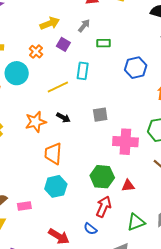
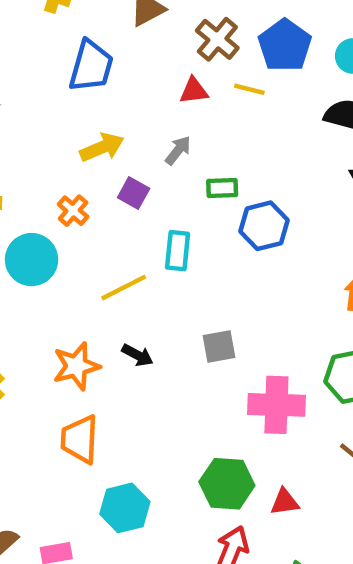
blue hexagon: (136, 68) -> (264, 226), moved
orange trapezoid: (53, 154) -> (80, 439), moved

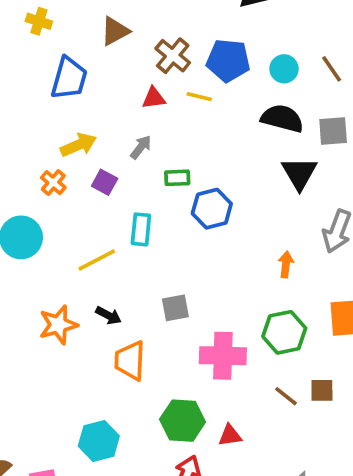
blue pentagon: (285, 45) -> (228, 60), turned -30
orange cross: (73, 211) -> (53, 183), moved
orange trapezoid: (80, 439) -> (130, 361), moved

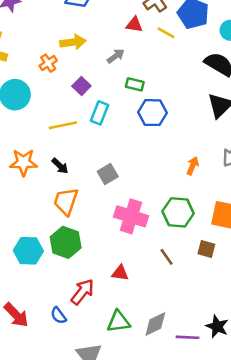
purple square: (105, 182) -> (81, 86), moved
gray square: (175, 308) -> (108, 174), turned -36
brown square: (322, 390) -> (206, 249), moved
green hexagon: (183, 421) -> (66, 242), moved

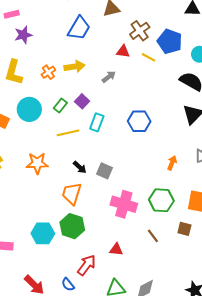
orange cross: (48, 63) -> (48, 72), moved
green rectangle: (135, 84) -> (60, 106), moved, turned -64
black arrow: (60, 166) -> (80, 167), moved
gray square: (108, 174) -> (105, 171), turned -35

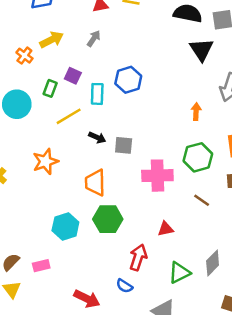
blue hexagon: (139, 121) -> (128, 80), moved
black arrow: (80, 167) -> (97, 137), moved
cyan hexagon: (43, 233) -> (65, 226), moved

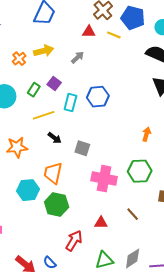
black arrow: (97, 137) -> (55, 138), moved
brown line: (202, 200) -> (133, 214), moved
cyan hexagon: (65, 226) -> (28, 190), moved
blue semicircle: (124, 286) -> (50, 263), moved

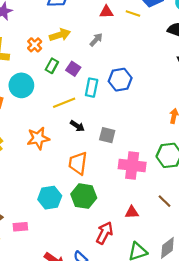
green rectangle: (34, 90) -> (52, 66), moved
cyan hexagon: (28, 190) -> (50, 198), moved

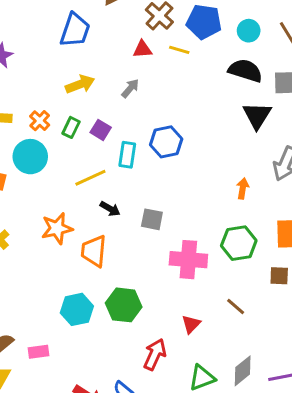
orange cross: (35, 45) -> (40, 121), moved
orange trapezoid: (78, 163) -> (94, 251), moved
red triangle: (132, 212) -> (191, 324), turned -40

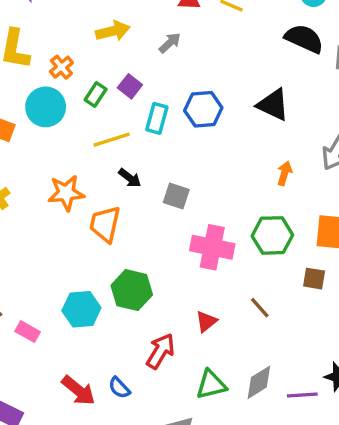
black triangle: (257, 115) -> (273, 105), moved, turned -44
green rectangle: (71, 127) -> (96, 95), moved
cyan hexagon: (77, 309) -> (81, 309), moved
pink rectangle: (38, 352) -> (28, 332), turned 30

